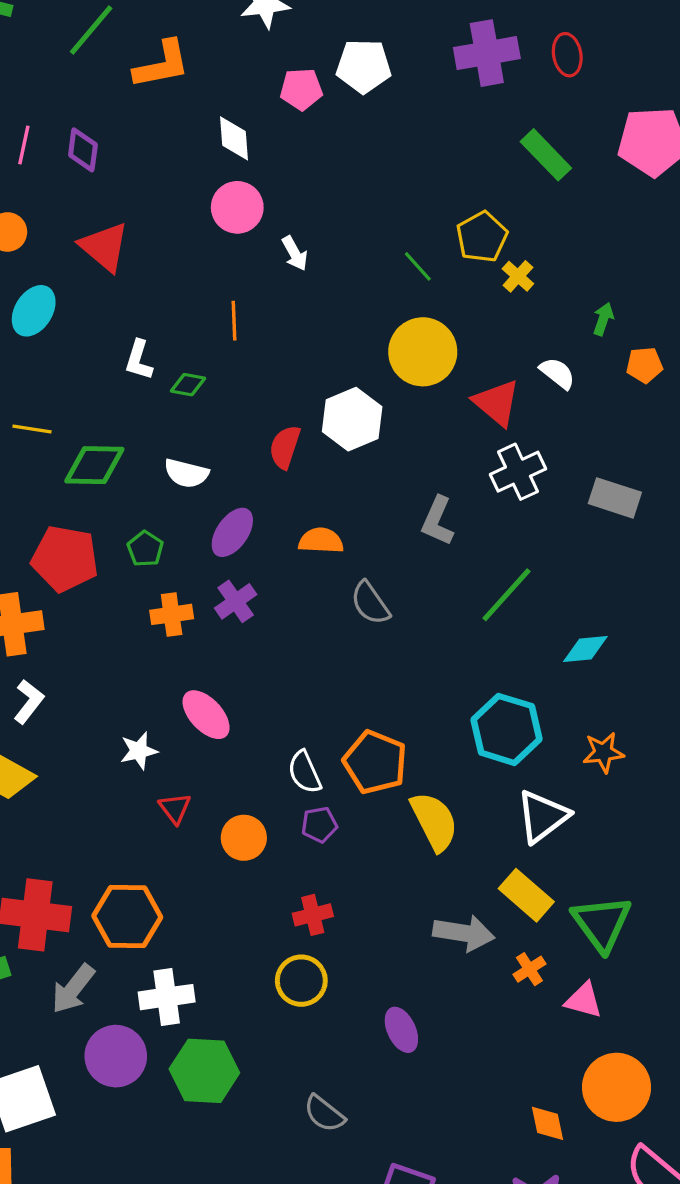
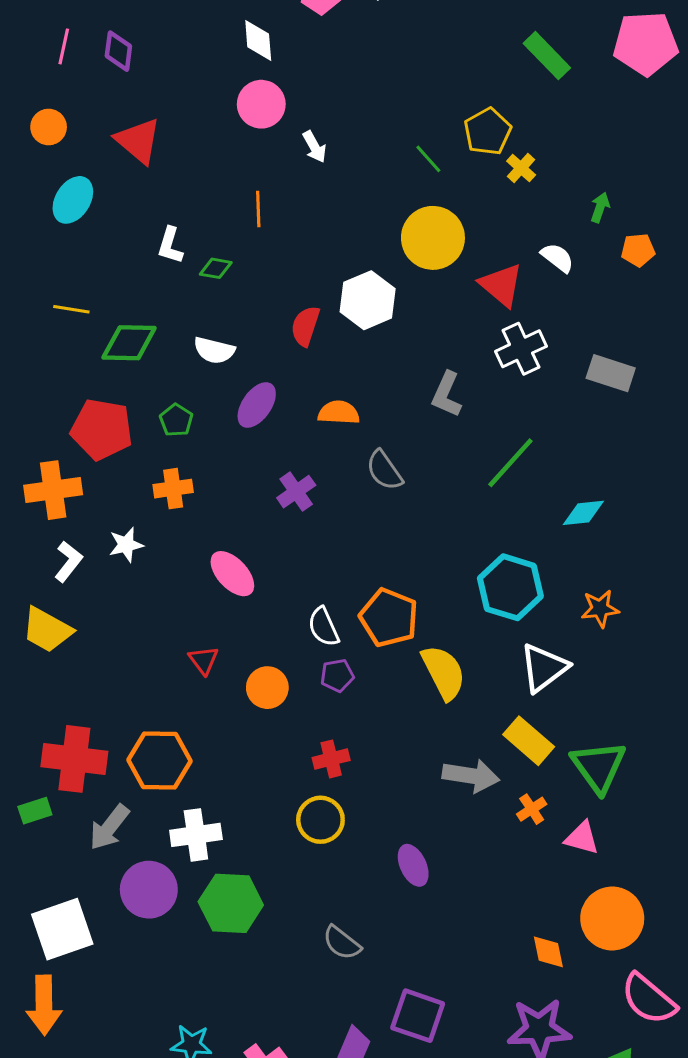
purple cross: (236, 601) -> (296, 492), moved
orange cross: (172, 614) -> (173, 489), moved
white star: (139, 751) -> (126, 545), moved

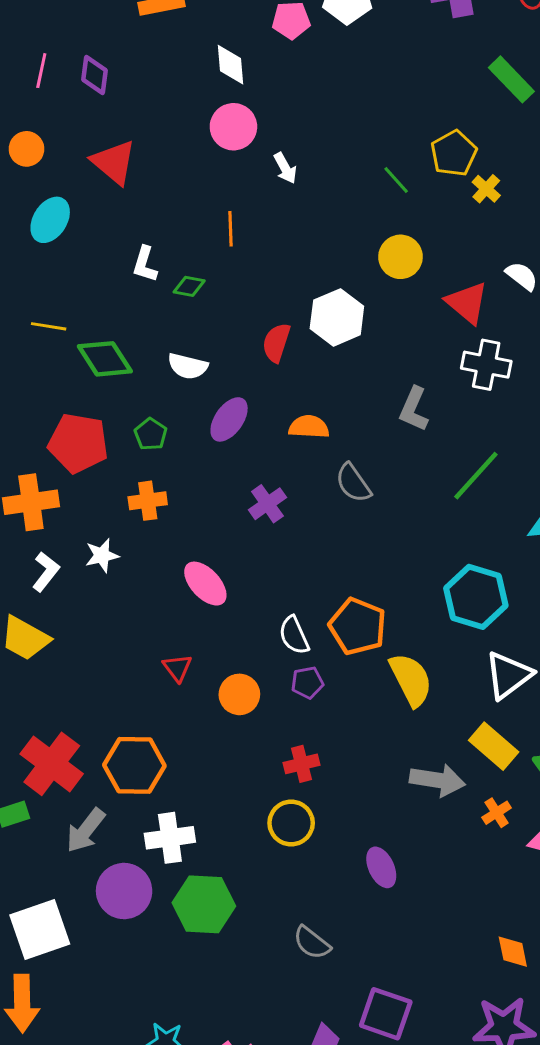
yellow circle: (433, 238) -> (401, 257), size x0.7
green diamond: (129, 343) -> (105, 359), turned 56
white cross: (521, 349) -> (486, 365), turned 36
red cross: (74, 759) -> (52, 764), turned 30

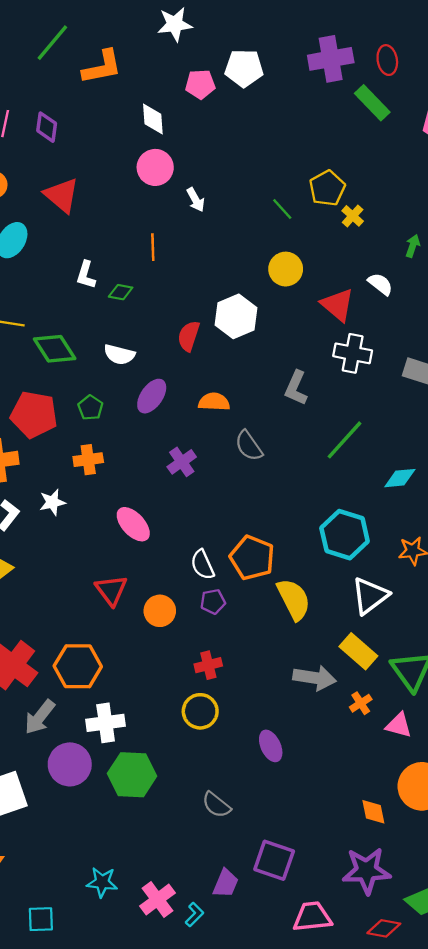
green rectangle: (511, 79) -> (372, 103), moved
red triangle: (177, 668) -> (111, 590), size x1.4

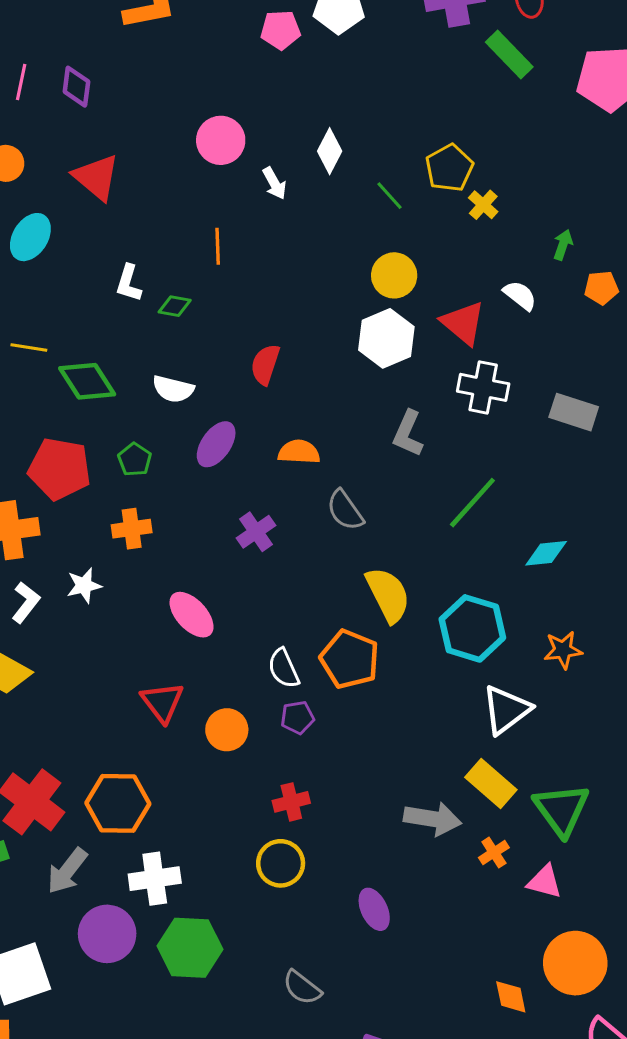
white diamond: (153, 119) -> (330, 151), moved, turned 32
white hexagon: (236, 316) -> (386, 338), moved
yellow semicircle: (294, 599) -> (388, 595), moved

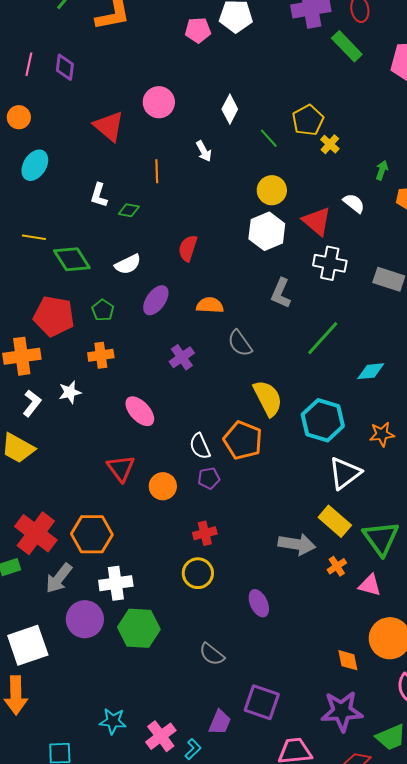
red triangle: (96, 177) -> (109, 126), moved
white arrow: (274, 183) -> (204, 151), moved
white semicircle: (173, 389) -> (128, 264), turned -40

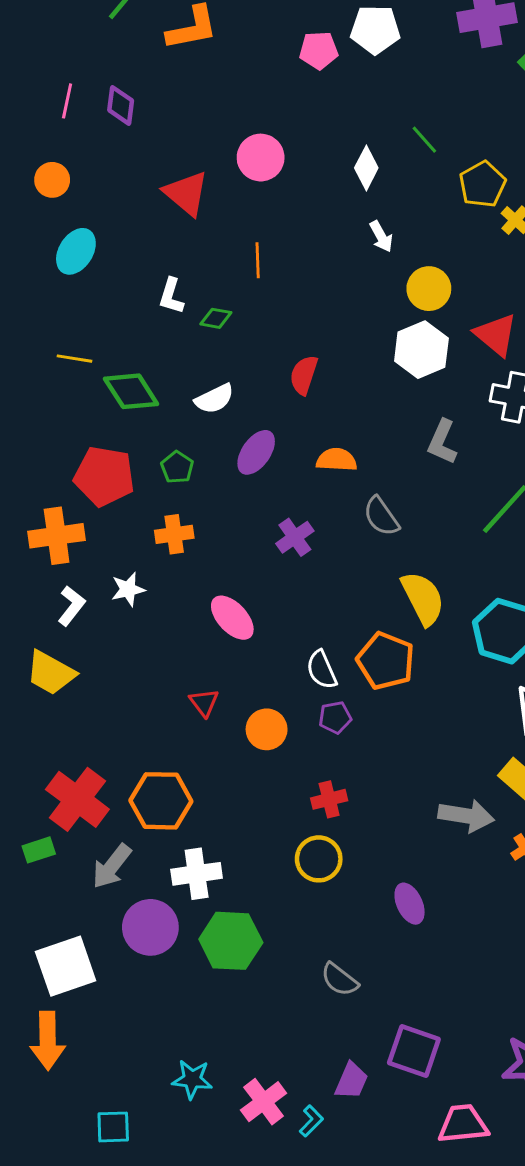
green line: (269, 138) -> (424, 140), moved
white arrow: (204, 151) -> (381, 236), moved
red triangle: (121, 468) -> (204, 703), size x0.7

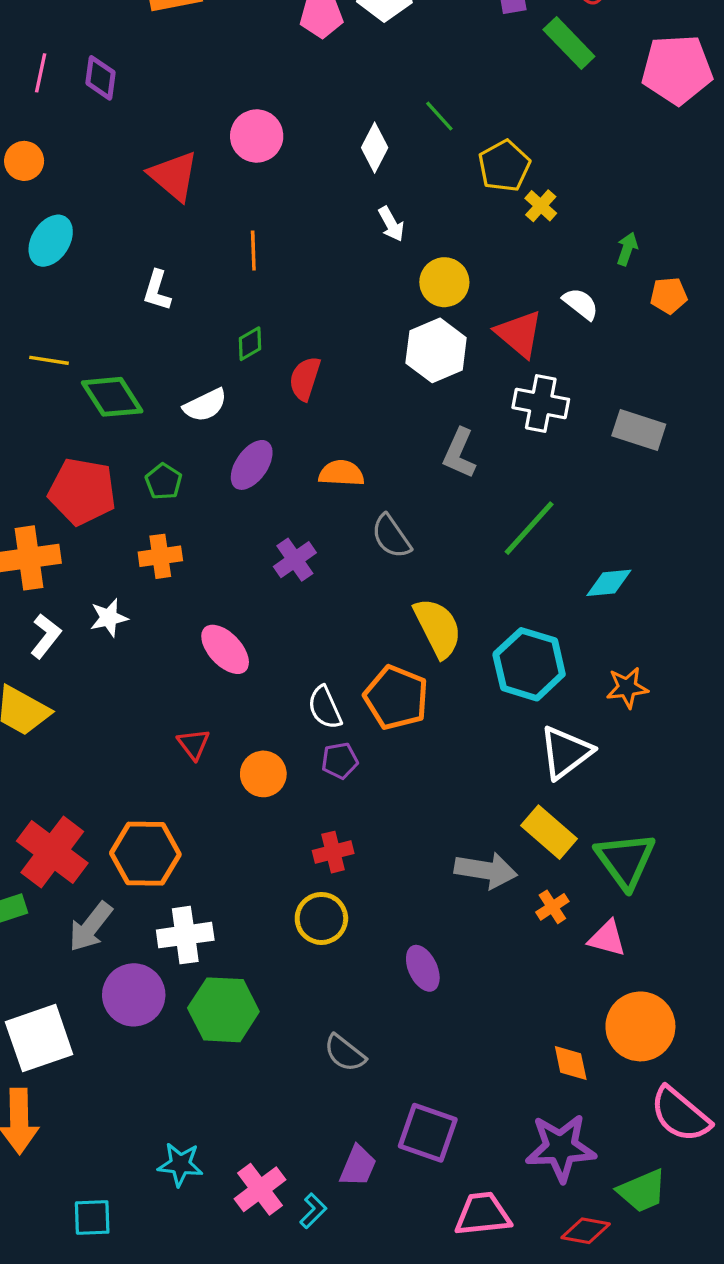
green diamond: (216, 318) -> (250, 344), moved, turned -40

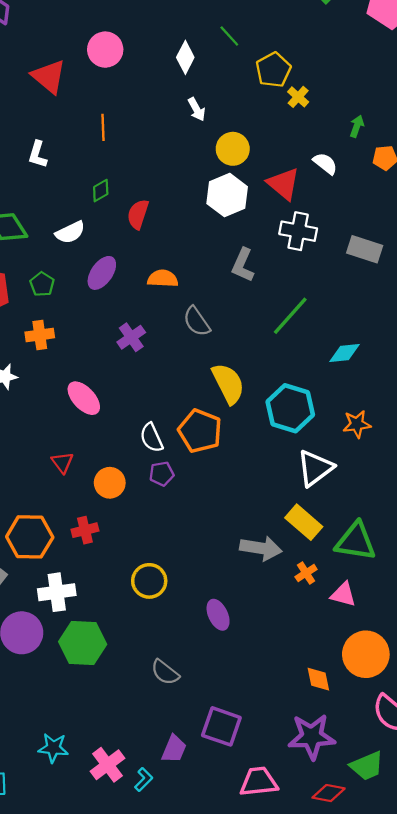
red cross: (333, 852) -> (85, 530), moved
green triangle: (625, 860) -> (356, 541), turned -45

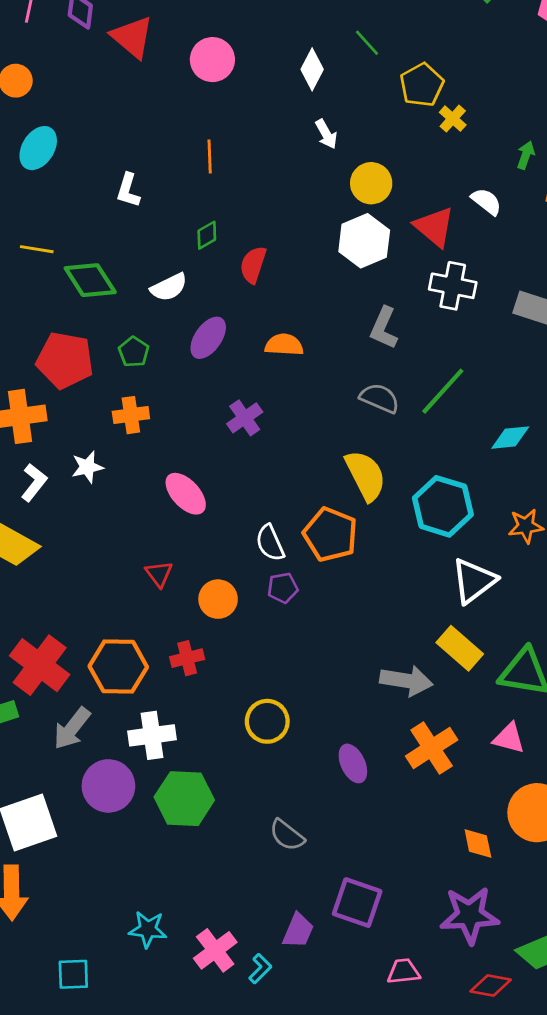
red triangle: (49, 77) -> (132, 37), moved
gray semicircle: (197, 321) -> (380, 398), moved, turned 148
orange cross: (306, 573) -> (432, 748), moved, size x1.8
pink trapezoid: (259, 782) -> (403, 971), size x0.7

